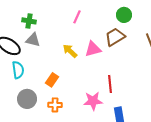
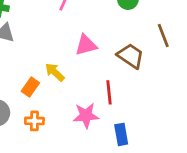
brown trapezoid: (115, 37) -> (131, 56), moved, turned 65
yellow arrow: (70, 51) -> (55, 72), moved

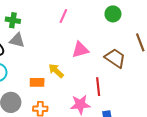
orange rectangle: (30, 87) -> (37, 82), turned 56

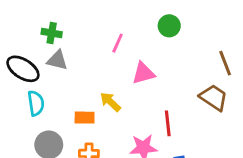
green circle: (113, 14) -> (169, 26), moved
pink line: (63, 16) -> (118, 43), moved
brown trapezoid: (115, 58) -> (214, 98), moved

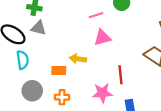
pink line: (118, 43) -> (96, 15), moved, turned 48
yellow arrow: (110, 102) -> (78, 59), turned -35

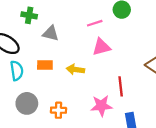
gray triangle: (39, 28) -> (51, 33), moved
orange rectangle: (59, 71) -> (45, 65), moved

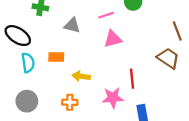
gray triangle: (51, 33) -> (72, 25), moved
yellow arrow: (75, 70) -> (81, 76), moved
gray circle: (27, 103) -> (27, 101), moved

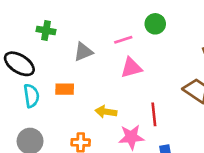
gray triangle: (72, 25) -> (83, 52), turned -36
yellow arrow: (81, 76) -> (106, 112), moved

